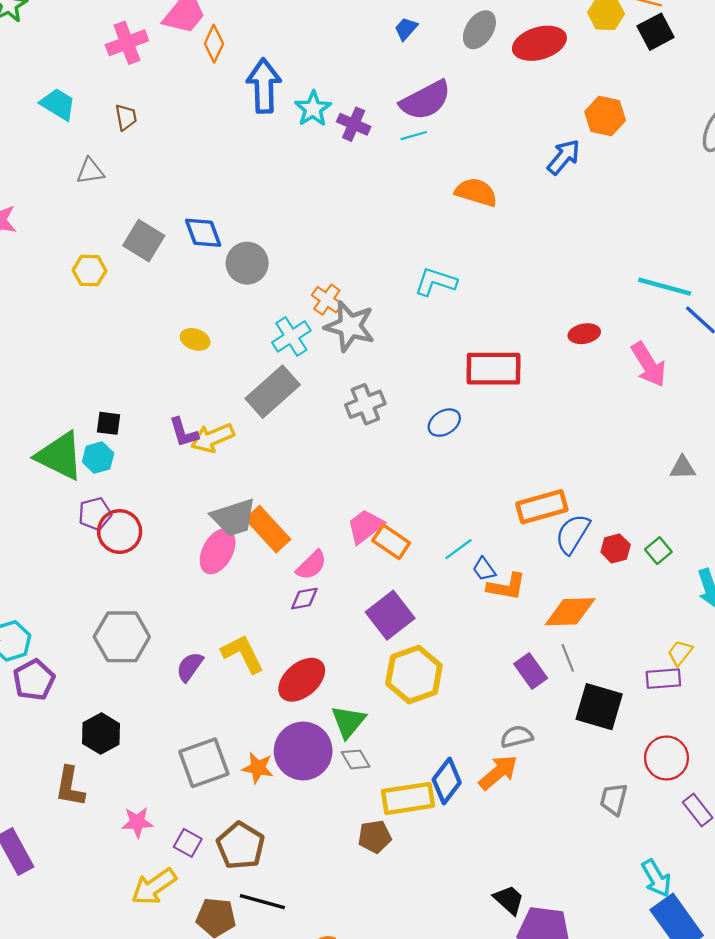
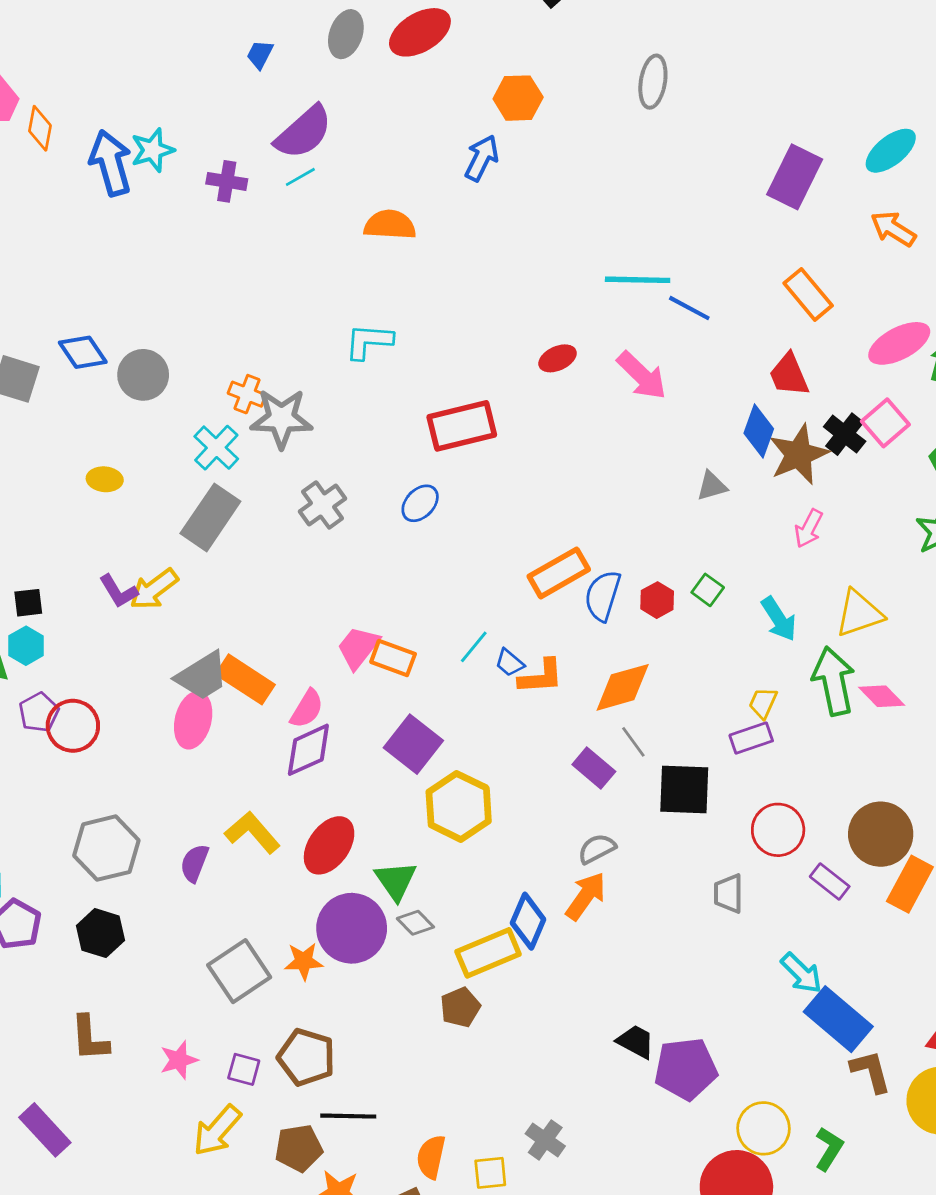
cyan star: (313, 109) -> (152, 150), moved, turned 30
purple diamond: (304, 599) -> (308, 750), size x1.6
black hexagon: (101, 734) -> (100, 933), moved

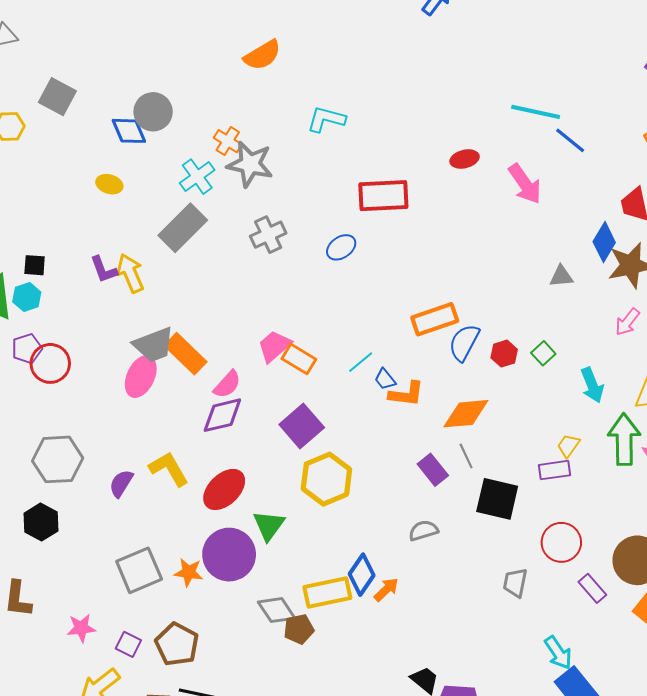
orange semicircle: (390, 225) -> (262, 55), moved, turned 135
blue diamond: (83, 352) -> (129, 131), moved
yellow arrow: (154, 589) -> (130, 273), turned 93
orange arrow: (586, 896) -> (386, 590), moved, size x0.7
gray diamond: (415, 923) -> (276, 610), moved, size x1.4

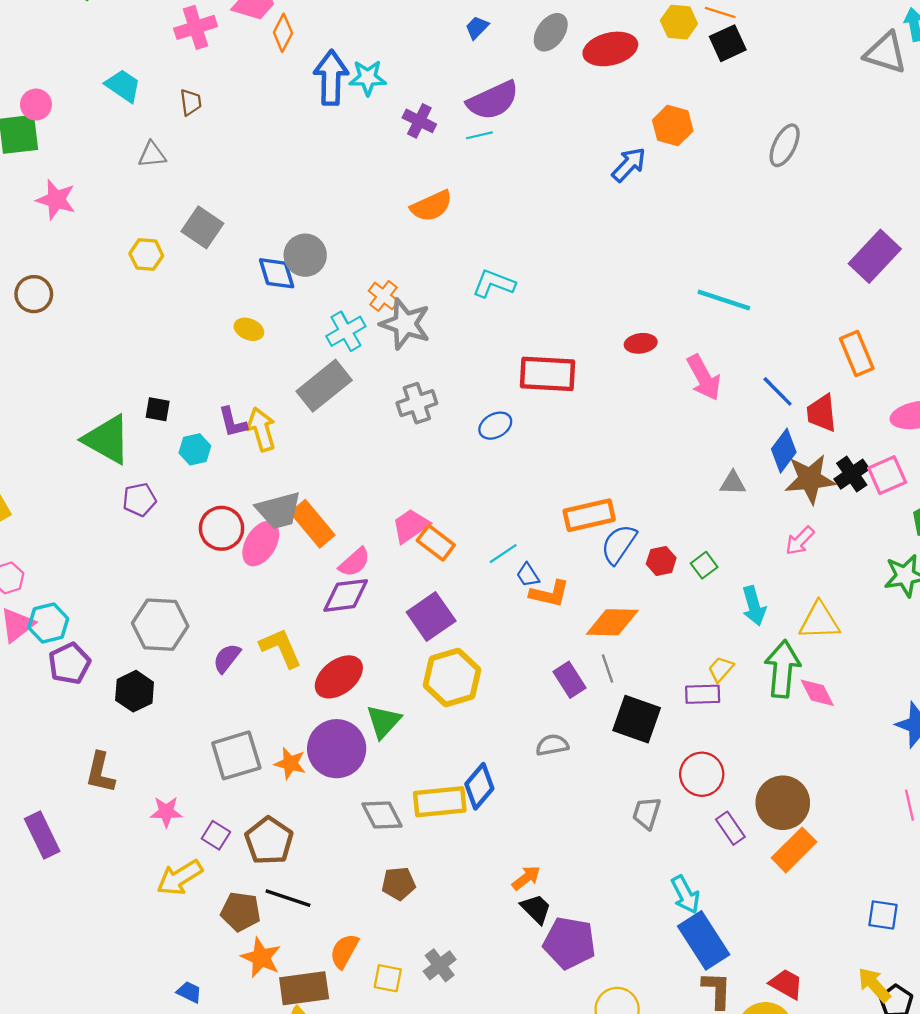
blue line: (570, 140) -> (778, 391), moved
cyan hexagon: (27, 297) -> (195, 449), moved
red circle: (50, 363) -> (222, 528), moved
orange arrow: (386, 590) -> (526, 878), moved
brown pentagon: (299, 629) -> (399, 883), moved

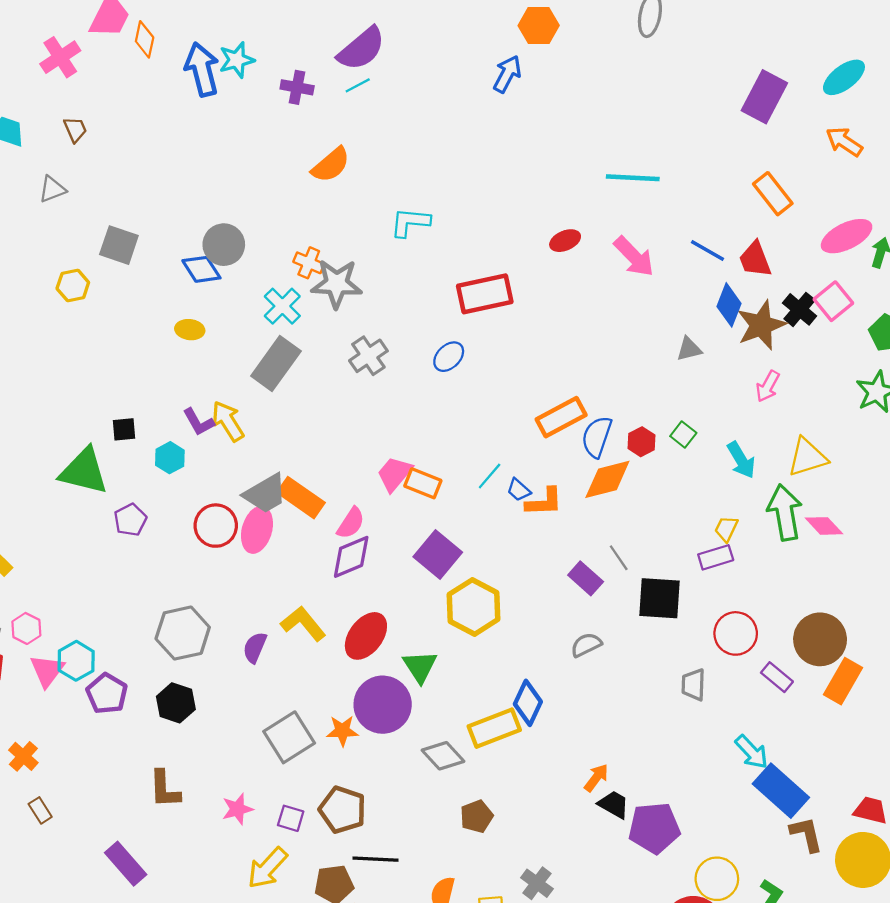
orange diamond: (612, 622) -> (607, 479), moved

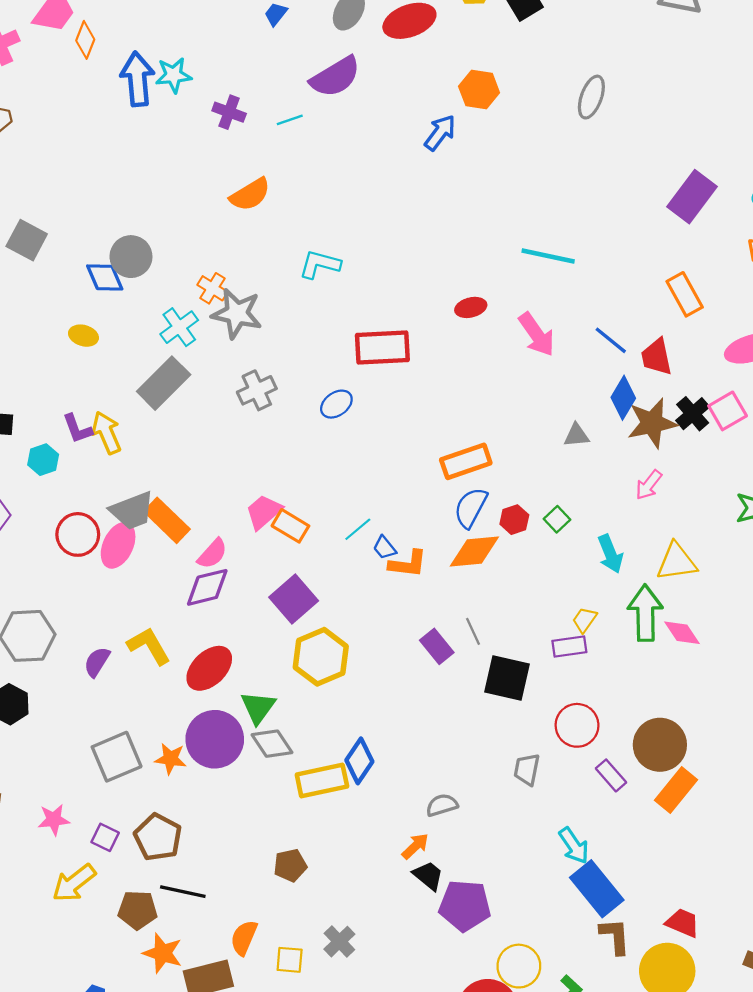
purple semicircle: (361, 49) -> (335, 77), moved
orange rectangle: (561, 417) -> (466, 461), moved
gray semicircle: (586, 645) -> (442, 805), moved
gray diamond: (443, 756) -> (272, 744), moved

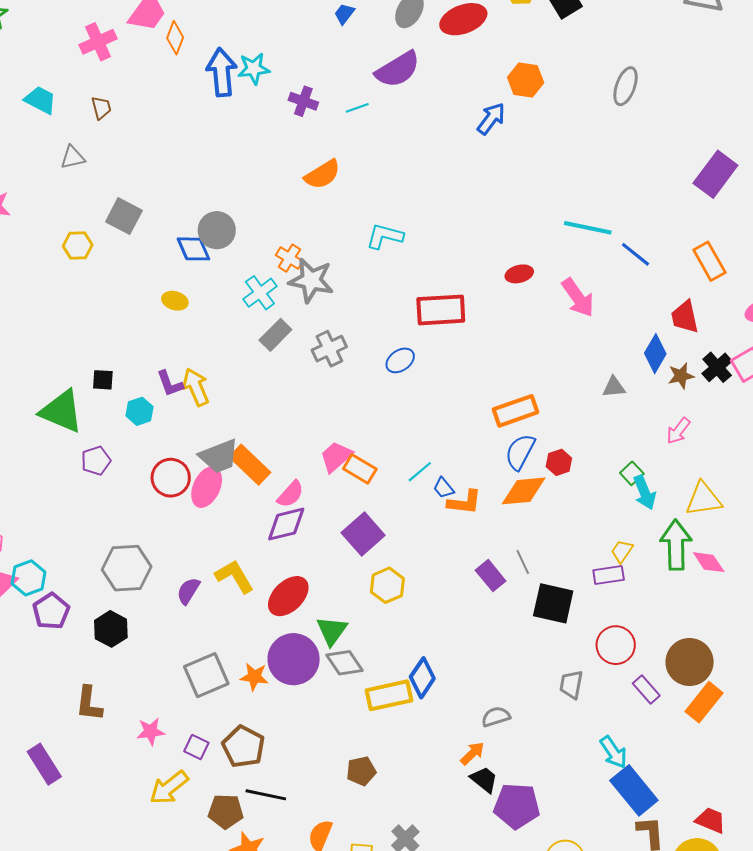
blue line: (611, 340) -> (635, 254), moved
gray rectangle: (164, 383) -> (275, 335), moved, size x0.7
brown star: (652, 423) -> (681, 376), size x0.6
green square: (557, 519) -> (632, 473), moved
yellow hexagon: (321, 657) -> (387, 585), size x0.7

